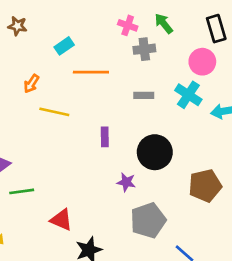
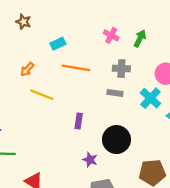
green arrow: (164, 24) -> (140, 38), turned 56
gray cross: (144, 49) -> (121, 69), moved

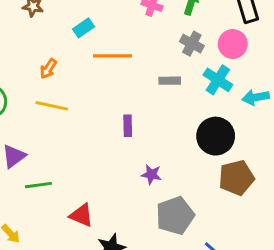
gray cross: (121, 69) -> (192, 44), moved, turned 35
yellow line: (42, 95) -> (52, 106), moved
black circle: (116, 140) -> (216, 136), moved

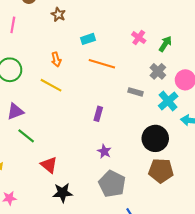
orange arrow: (48, 69) -> (56, 59), turned -64
green line: (38, 185) -> (26, 136), turned 30
gray pentagon: (175, 216) -> (112, 184), turned 30

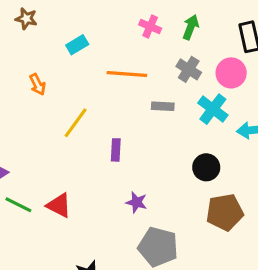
orange line: (102, 64) -> (127, 74), moved
yellow line: (51, 85) -> (76, 123), moved, turned -70
black circle: (155, 138) -> (206, 167), size x0.7
red triangle: (49, 165) -> (59, 205), moved

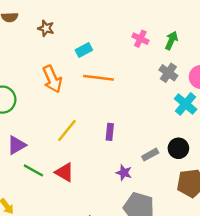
orange line: (127, 74) -> (99, 78), moved
orange arrow: (38, 84) -> (52, 79), size x1.6
gray rectangle: (163, 106) -> (150, 155), moved, turned -35
yellow line: (76, 123) -> (67, 131), moved

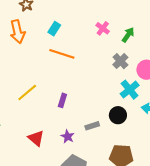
cyan rectangle: (84, 50) -> (54, 29), turned -40
orange arrow: (52, 79) -> (17, 32), moved
black circle: (178, 148) -> (118, 115), moved
red triangle: (64, 172) -> (36, 138), moved

